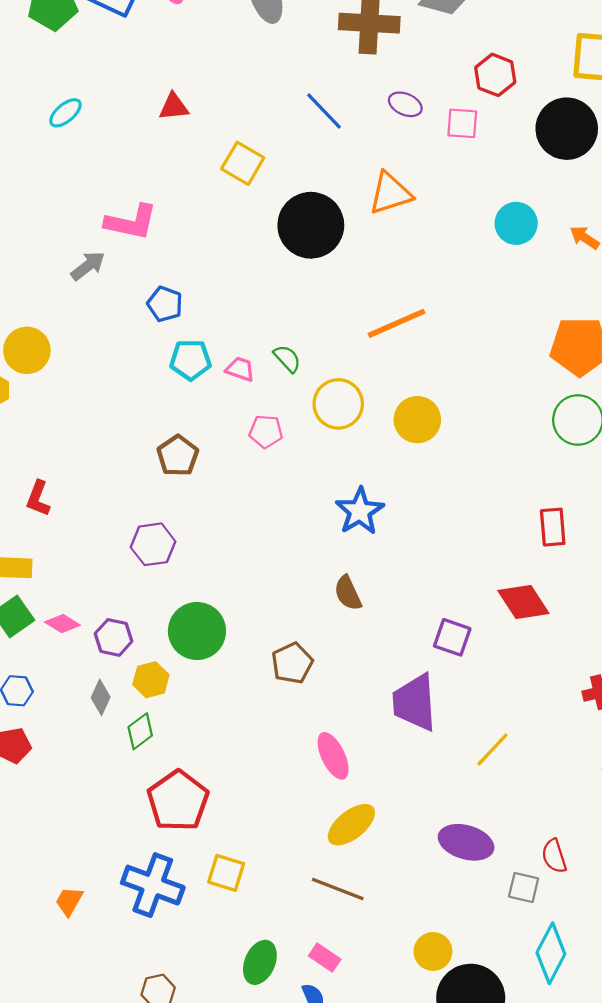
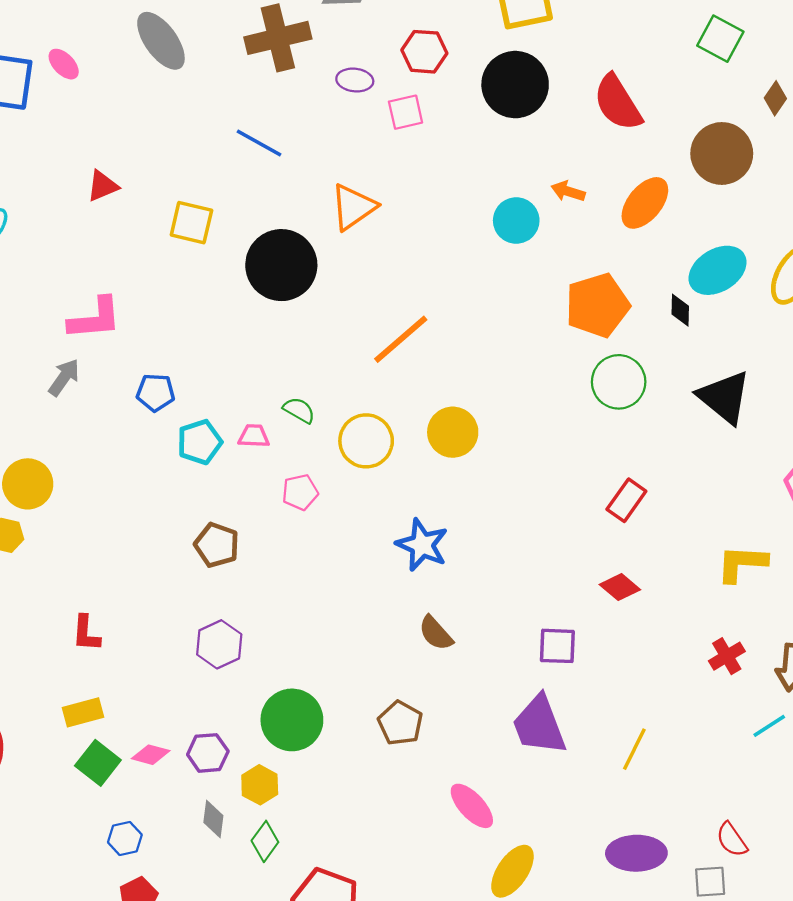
purple ellipse: (405, 104) -> (355, 80), moved
cyan circle: (516, 223) -> (516, 221), moved
red rectangle: (553, 527) -> (626, 500), turned 57
red diamond: (523, 602) -> (620, 587), size x0.7

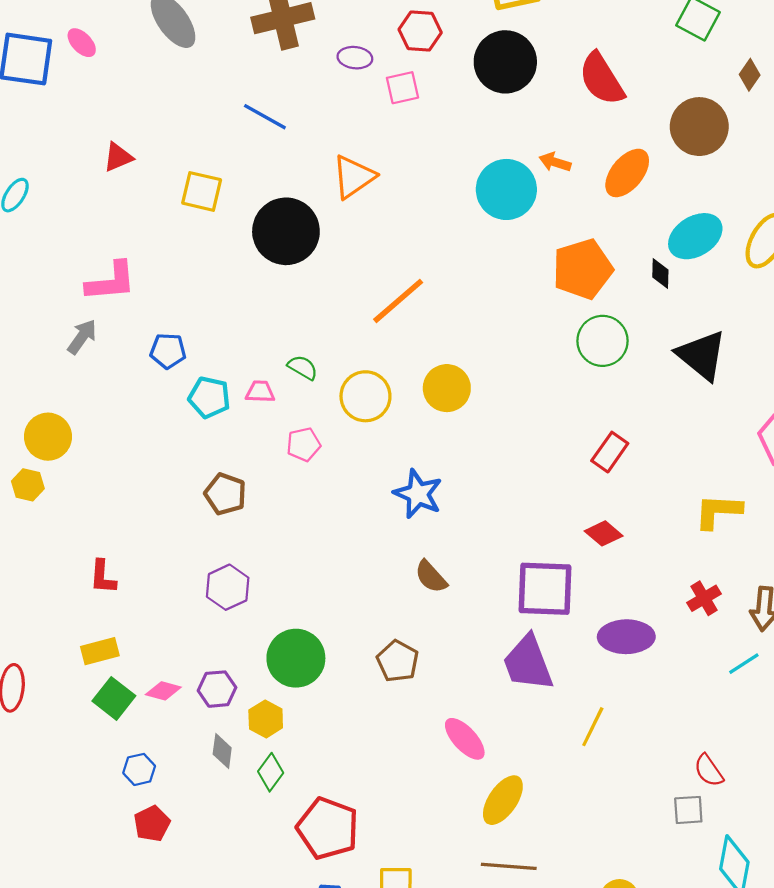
cyan circle: (516, 221) -> (506, 189), size x1.4
cyan pentagon: (200, 442) -> (209, 397), turned 30
purple square: (557, 646) -> (545, 589), size x1.6
yellow line: (634, 749) -> (593, 727), moved
purple ellipse: (636, 853) -> (626, 637), moved

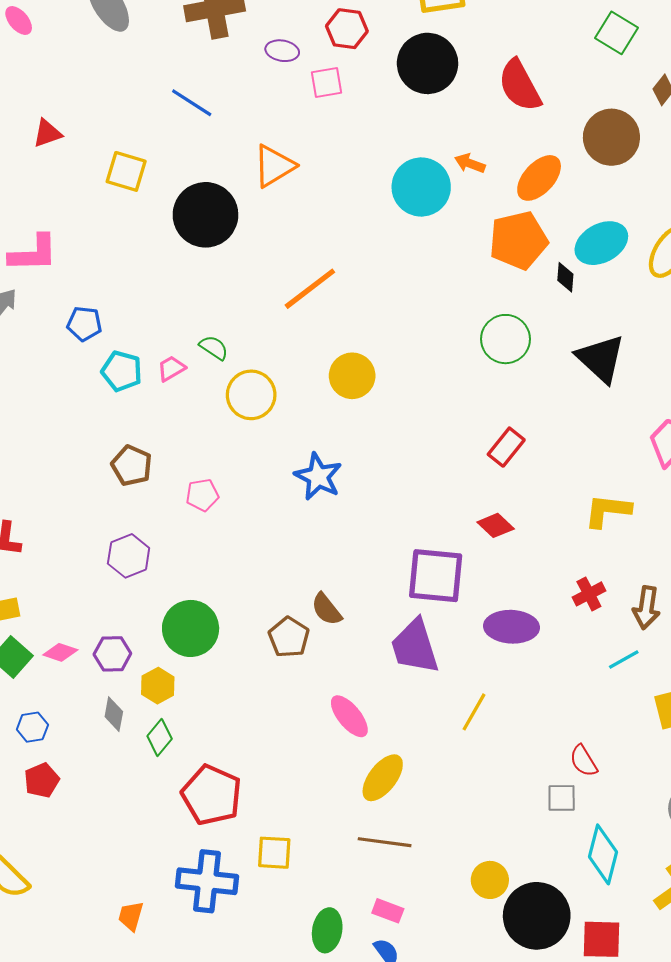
orange pentagon: (583, 269) -> (518, 240), moved
pink trapezoid: (260, 392) -> (171, 369), turned -36
yellow circle: (365, 396) -> (251, 395), moved
pink pentagon: (304, 444) -> (202, 495), moved
brown semicircle: (431, 577) -> (327, 609), moved

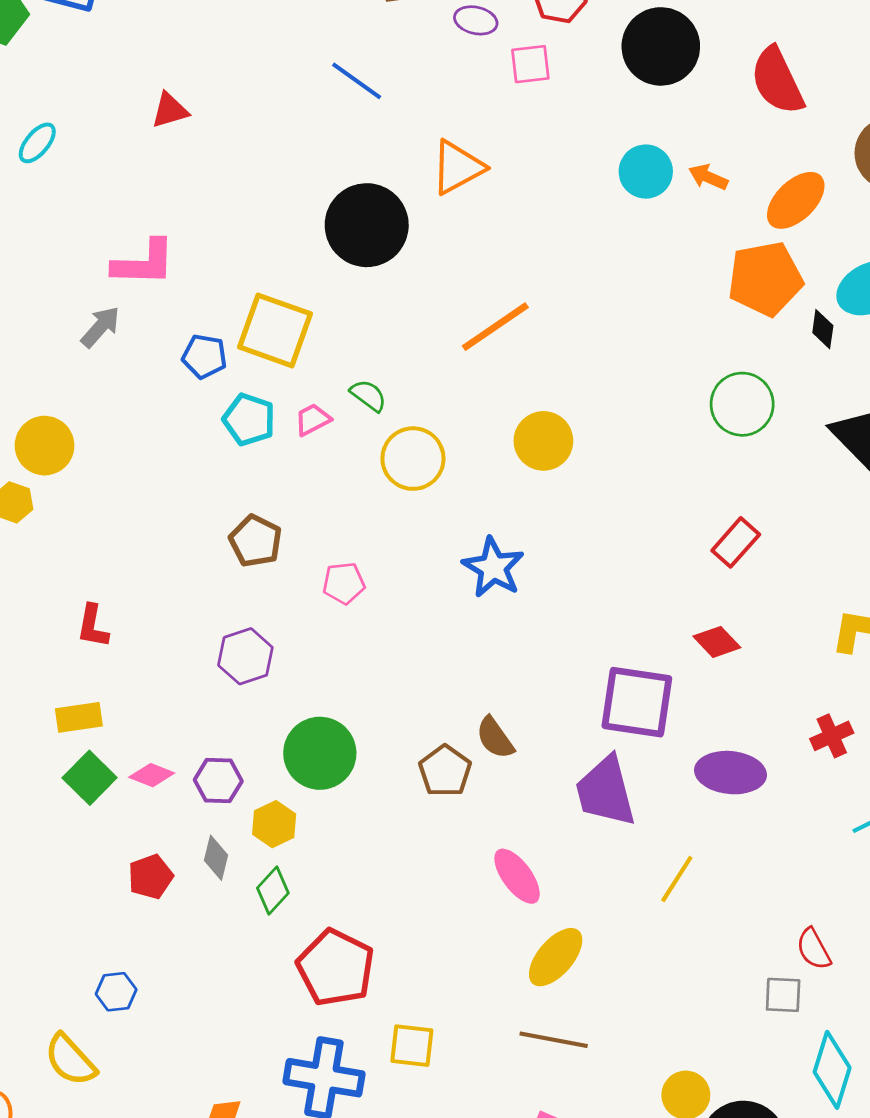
yellow square: (126, 171) -> (275, 330), moved, size x1.4
cyan circle: (421, 187) -> (646, 172), moved, size x0.7
blue hexagon: (32, 727) -> (116, 992), moved
red pentagon: (42, 780) -> (151, 877), moved

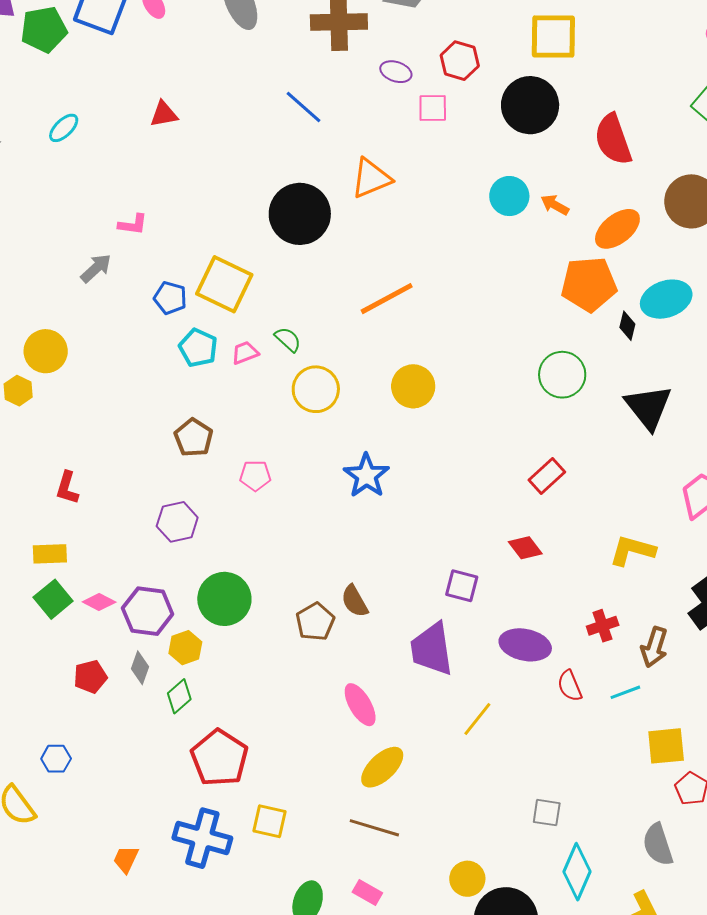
pink L-shape: (144, 263) -> (133, 224), size x0.6
purple square: (637, 702) -> (462, 586), size x0.6
purple hexagon: (218, 781) -> (148, 611), size x1.4
red semicircle: (814, 949) -> (570, 686), moved

